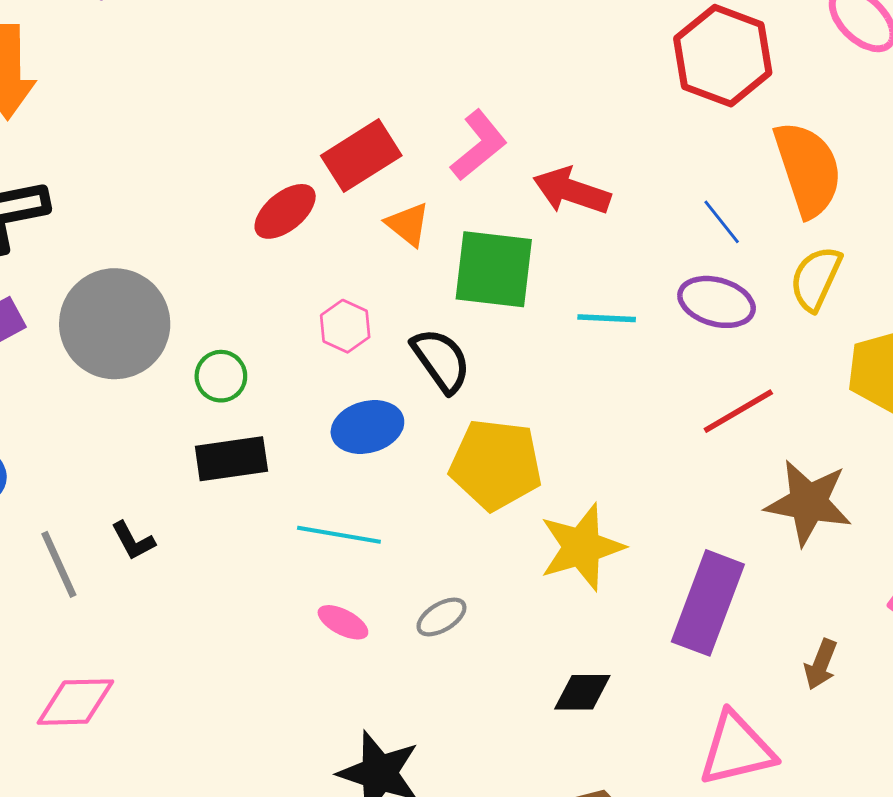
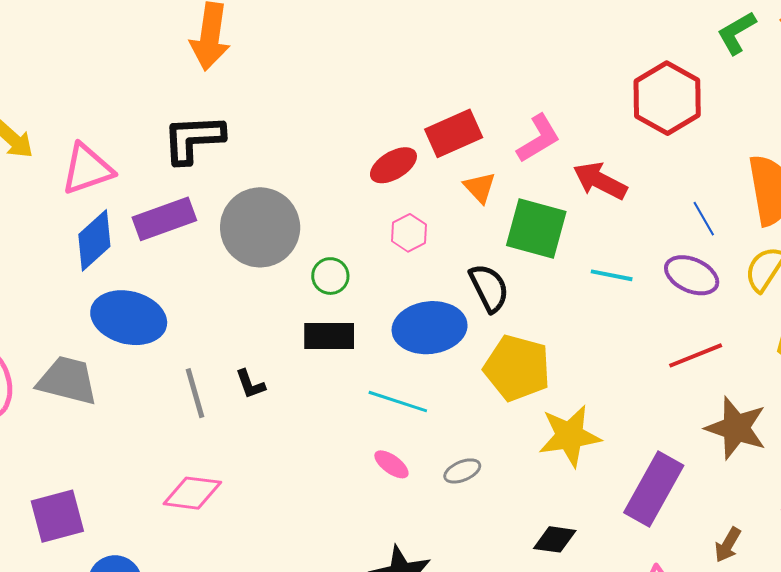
red hexagon: (723, 56) -> (667, 98), moved
pink hexagon: (345, 326) -> (409, 233), moved
blue ellipse: (367, 427) -> (430, 328), size x1.4

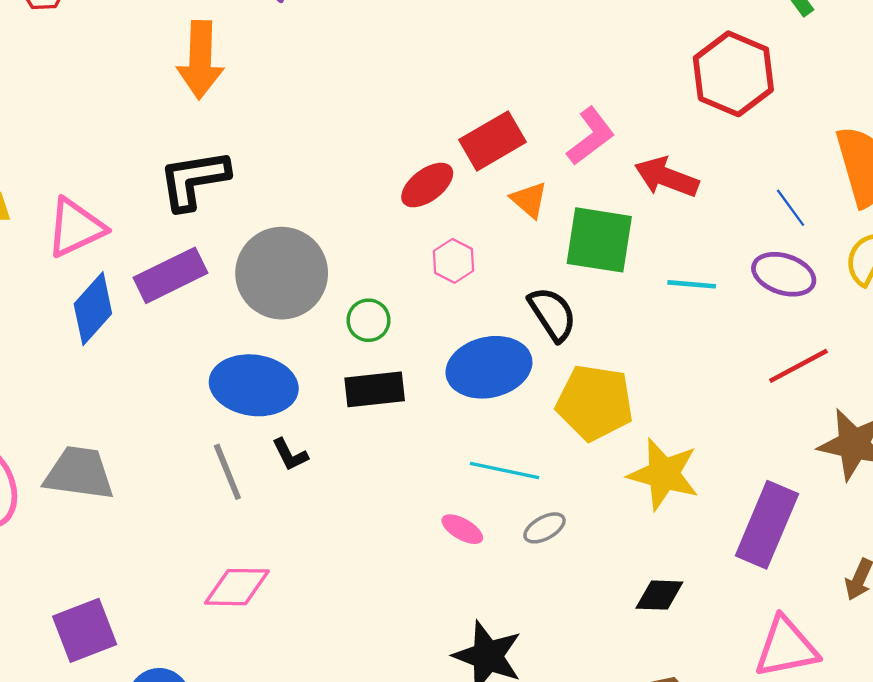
blue ellipse: (129, 318) -> (254, 385), moved
cyan line: (398, 402) -> (504, 470), moved
yellow star: (570, 436) -> (664, 474), turned 30

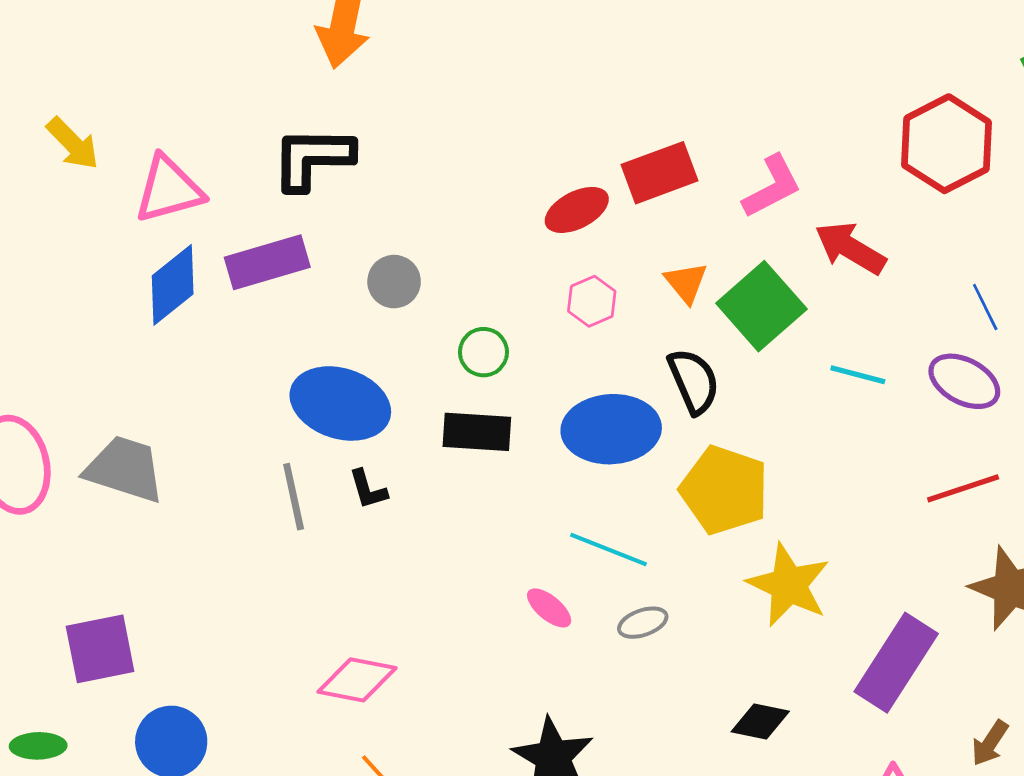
orange triangle: (529, 200) -> (686, 283), moved
green square: (599, 240) -> (761, 306), turned 30
gray circle: (282, 273) -> (394, 282), size x0.5
pink diamond: (237, 587) -> (357, 680), moved

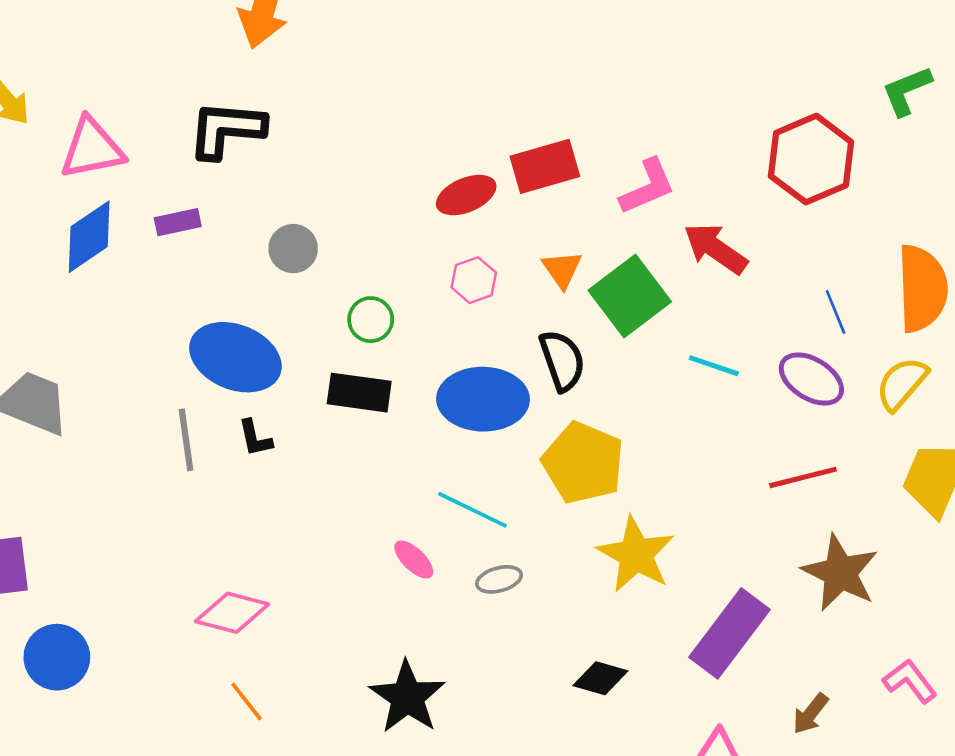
purple rectangle: (267, 262) -> (178, 222), size x0.6

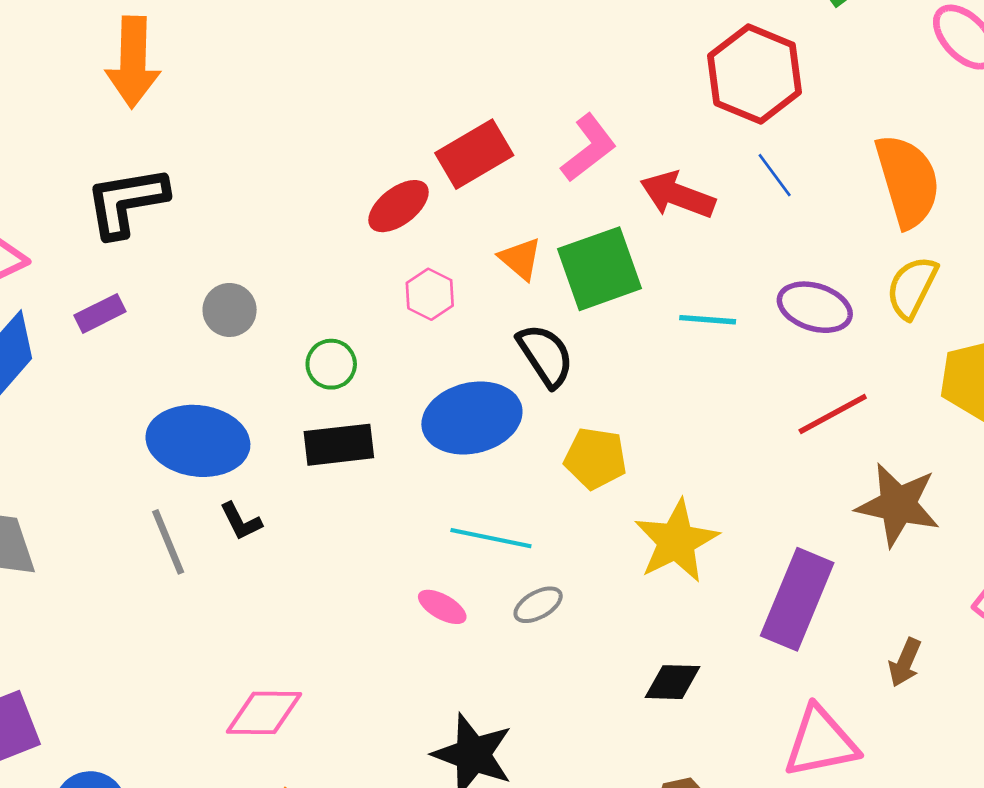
green square: (630, 296) -> (599, 269), turned 32
blue line: (836, 312) -> (775, 175), moved
yellow pentagon: (583, 463) -> (595, 458), size x0.7
yellow star: (636, 555) -> (676, 541), turned 30

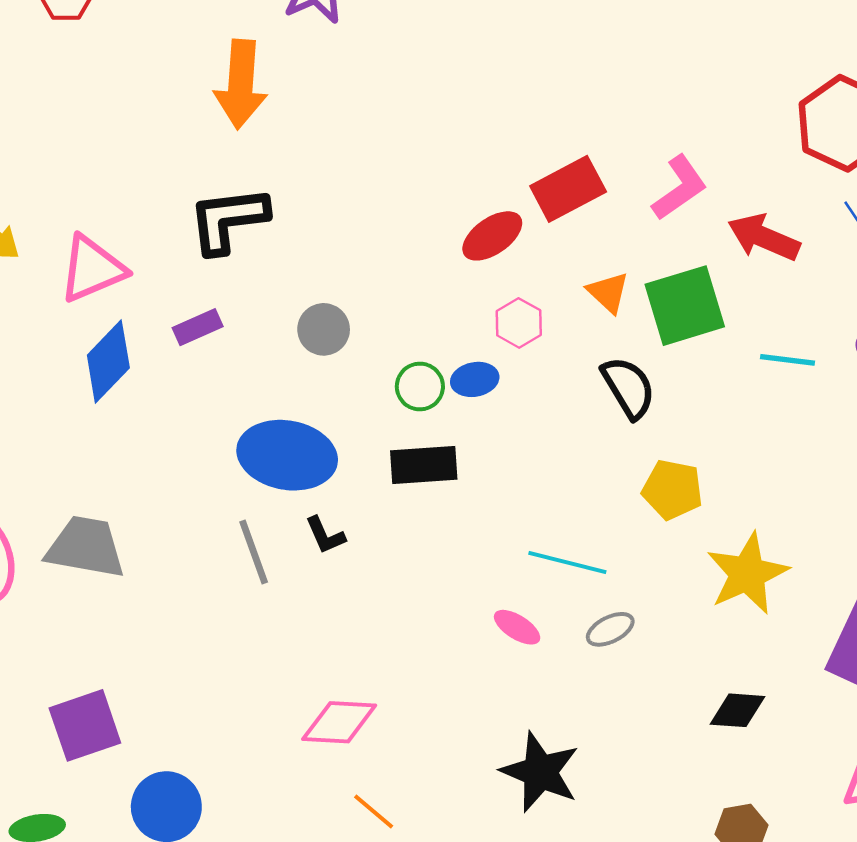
blue ellipse: (472, 418) -> (475, 379), moved, size x0.5

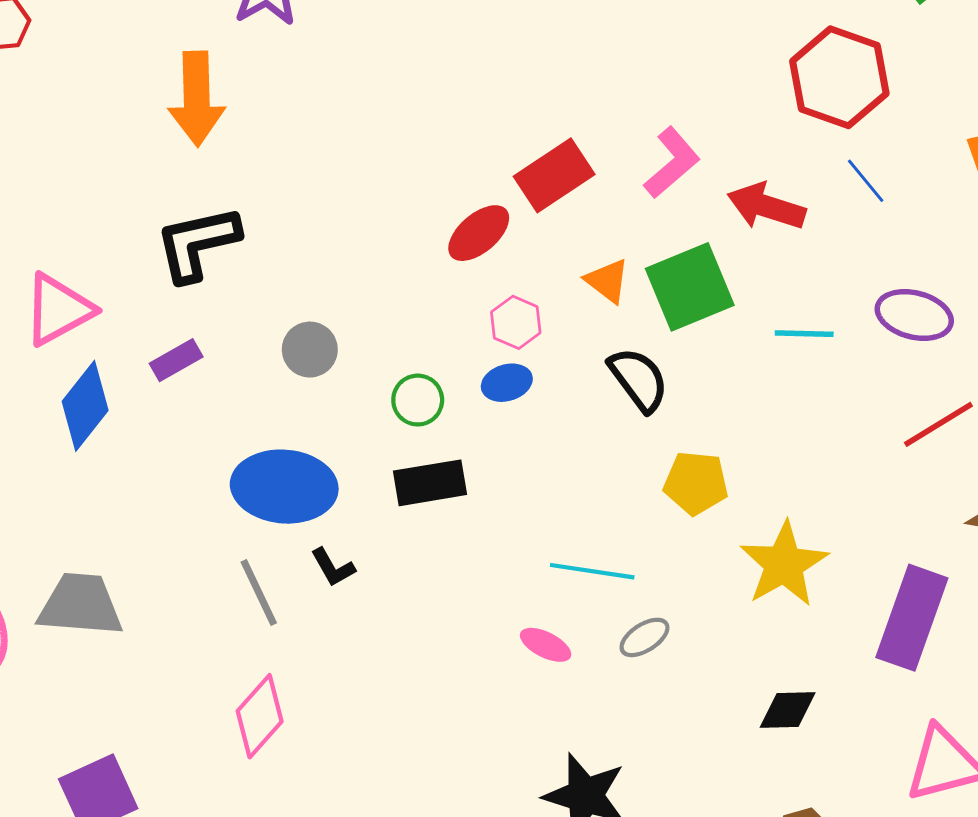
blue ellipse: (475, 379) -> (507, 383), moved
pink diamond: (339, 722) -> (260, 716), moved, turned -46

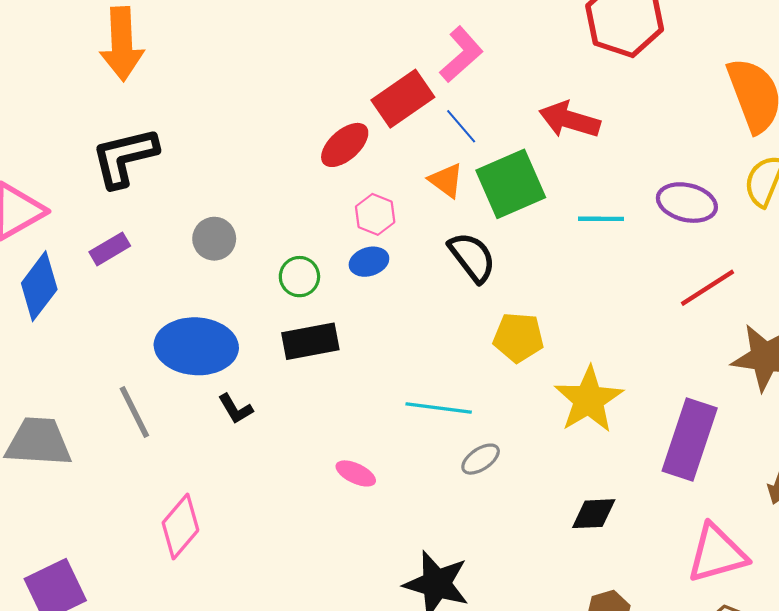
pink L-shape: (672, 163) -> (461, 54), moved
blue line: (866, 181) -> (461, 126), moved
gray line: (259, 593) -> (134, 412), moved
pink ellipse: (546, 645) -> (356, 473), moved

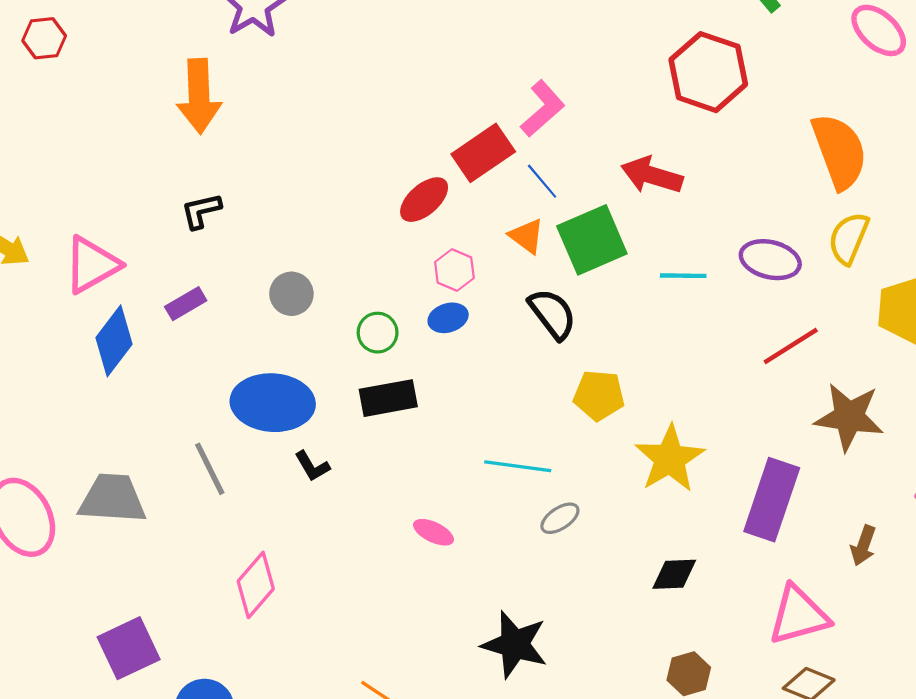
black L-shape: (125, 157) -> (201, 211), size x0.6

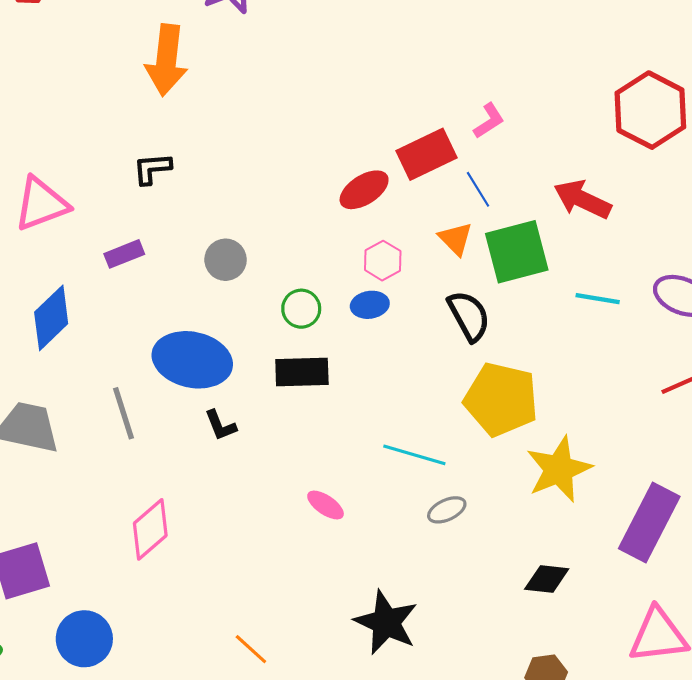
pink L-shape: (543, 109) -> (489, 121), size x0.7
blue diamond: (114, 341) -> (51, 318), moved
yellow pentagon: (599, 395) -> (501, 399), size x1.5

